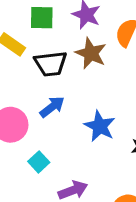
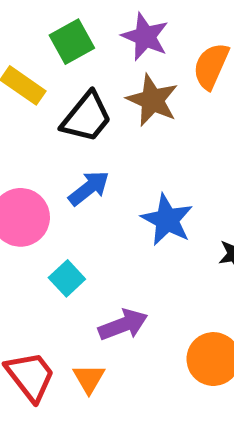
green square: (42, 18) -> (72, 42), turned -30
black trapezoid: (51, 64) -> (86, 117), turned -44

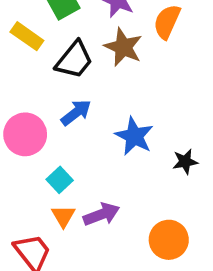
orange triangle: (89, 379) -> (63, 216), moved

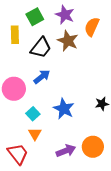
yellow rectangle: (27, 36) -> (15, 35), turned 54
blue star: (134, 136) -> (64, 109), moved
purple arrow: (101, 214) -> (66, 151), moved

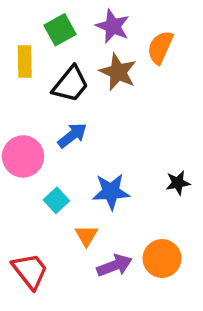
blue star: (64, 109) -> (111, 192), turned -30
orange triangle: (35, 134) -> (86, 236), moved

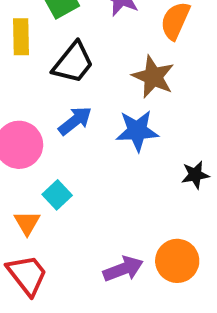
brown star: (118, 72) -> (153, 77), moved
blue star: (111, 192) -> (137, 131), moved
orange triangle: (86, 236) -> (27, 223), moved

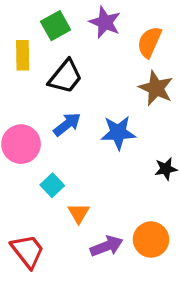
brown star: (153, 77) -> (156, 88), moved
orange triangle: (27, 223) -> (79, 213), moved

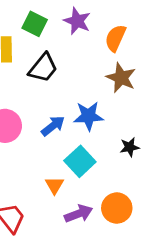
green square: (56, 26) -> (35, 24), turned -35
blue arrow: (67, 124) -> (53, 126), moved
cyan square: (52, 185) -> (80, 161), moved, size x1.5

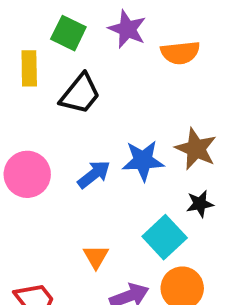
orange semicircle: (115, 38) -> (180, 53), turned -120
brown star: (121, 78) -> (196, 149), moved
cyan square: (80, 161) -> (165, 237), moved

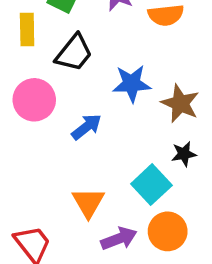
blue star: (143, 161) -> (132, 84), moved
pink circle: (27, 174) -> (34, 100), moved
orange triangle: (96, 257) -> (88, 203), size x1.4

